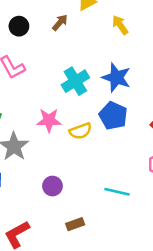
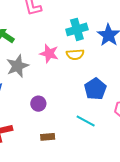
blue pentagon: (113, 116) -> (95, 89), moved
yellow semicircle: (80, 131) -> (75, 54), moved

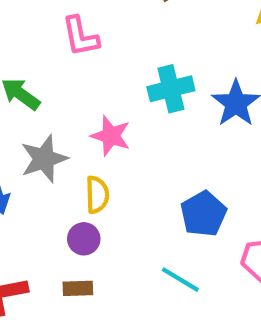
yellow semicircle: (75, 54) -> (97, 195), moved, turned -90
brown rectangle: (48, 137) -> (78, 288), moved

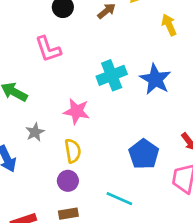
gray star: (44, 159) -> (35, 132), size x0.6
cyan line: (180, 280) -> (119, 199), moved

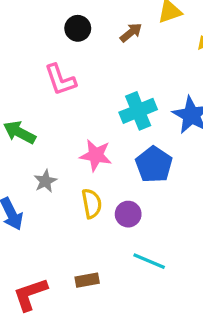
blue pentagon: (144, 154) -> (154, 164), moved
purple circle: (68, 181) -> (128, 214), moved

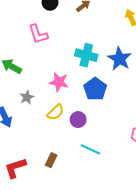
cyan cross: (138, 111) -> (86, 55), turned 35
yellow semicircle: (92, 204) -> (55, 112), turned 54
brown rectangle: (87, 280) -> (51, 160), turned -56

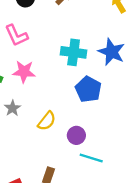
pink star: (59, 82) -> (24, 72), moved
purple circle: (78, 120) -> (76, 135), moved

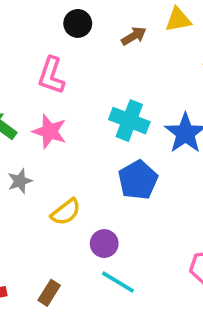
pink L-shape: (16, 35) -> (51, 75), turned 30

